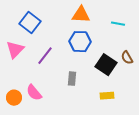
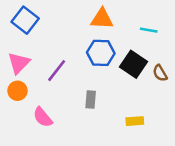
blue square: (30, 23) -> (25, 20), moved
black square: (106, 65) -> (134, 64), moved
orange circle: (14, 98) -> (17, 91), moved

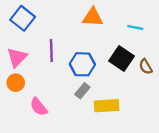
blue hexagon: (101, 53) -> (82, 64), moved
purple line: (57, 71) -> (51, 50), moved, turned -40
gray rectangle: (91, 100) -> (82, 91), turned 35
yellow rectangle: (135, 121) -> (107, 106), moved, size x1.5

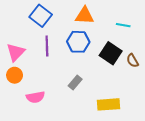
blue square: (23, 18) -> (41, 16), moved
blue hexagon: (82, 64) -> (78, 42), moved
yellow rectangle: (107, 106) -> (109, 104), moved
pink semicircle: (39, 107) -> (35, 97), turned -60

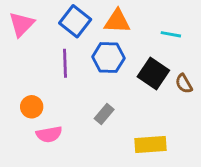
blue square: (41, 16) -> (75, 21), moved
pink triangle: (16, 52) -> (22, 24), moved
orange circle: (15, 75) -> (32, 107), moved

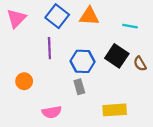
blue hexagon: (108, 58) -> (83, 61), moved
gray rectangle: (104, 114) -> (79, 87), turned -56
pink semicircle: (49, 134) -> (52, 112), moved

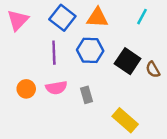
cyan line: (130, 26) -> (142, 17), moved, turned -72
blue hexagon: (83, 61) -> (90, 50), moved
yellow rectangle: (115, 110) -> (125, 120), turned 45
pink semicircle: (52, 112) -> (56, 88), moved

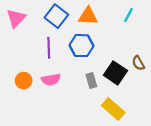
black square: (128, 61) -> (115, 73), moved
gray rectangle: (87, 95) -> (91, 81), moved

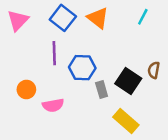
orange triangle: (88, 16) -> (98, 18), turned 35
blue hexagon: (82, 46) -> (82, 68), moved
brown semicircle: (138, 63) -> (154, 70), turned 40
pink semicircle: (51, 79) -> (53, 105), moved

